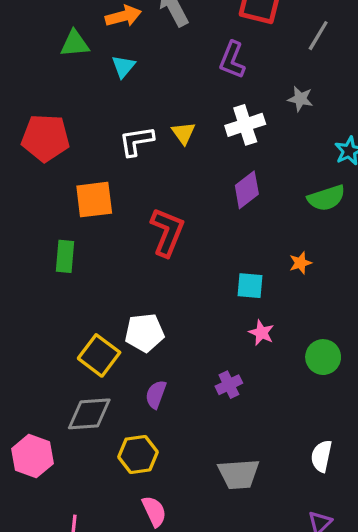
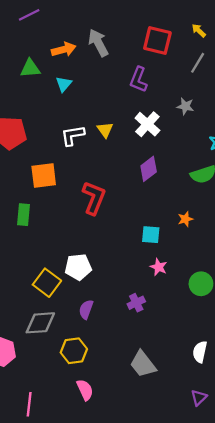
white cross: (245, 125) -> (147, 124), turned -30
gray trapezoid: (239, 474) -> (143, 364), turned 56

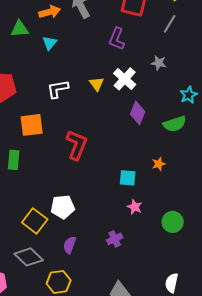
yellow triangle: (105, 130) -> (97, 84), moved
purple diamond: (149, 169) -> (138, 113), moved, turned -30
gray diamond: (40, 323) -> (29, 257), turned 48

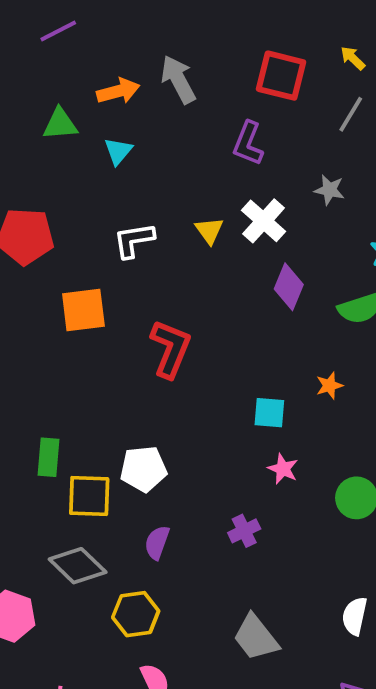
green rectangle: (14, 160) -> (49, 457), moved
yellow square: (35, 221) -> (89, 496), turned -35

